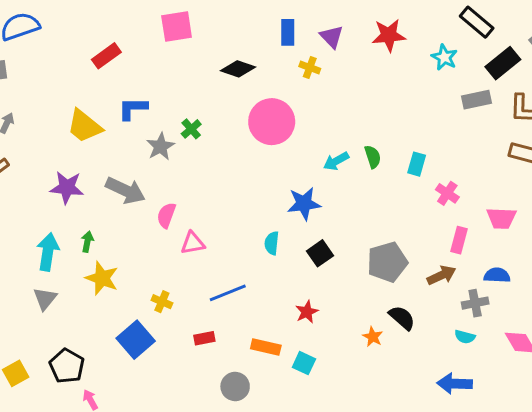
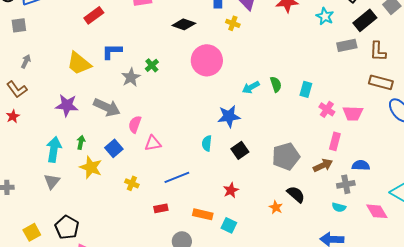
pink trapezoid: (501, 218) -> (353, 113), moved
blue square: (136, 340) -> (114, 148), moved, size x0.7

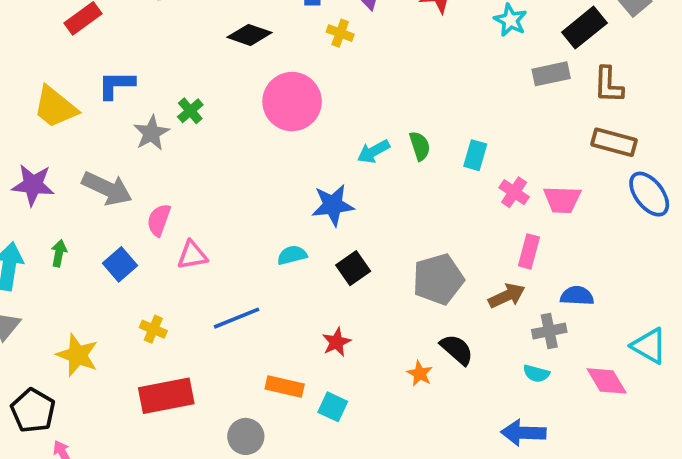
cyan semicircle: (207, 143) -> (292, 255), turned 70
yellow star: (91, 167) -> (77, 355), moved
red rectangle: (161, 208) -> (166, 396), moved, size x2.0

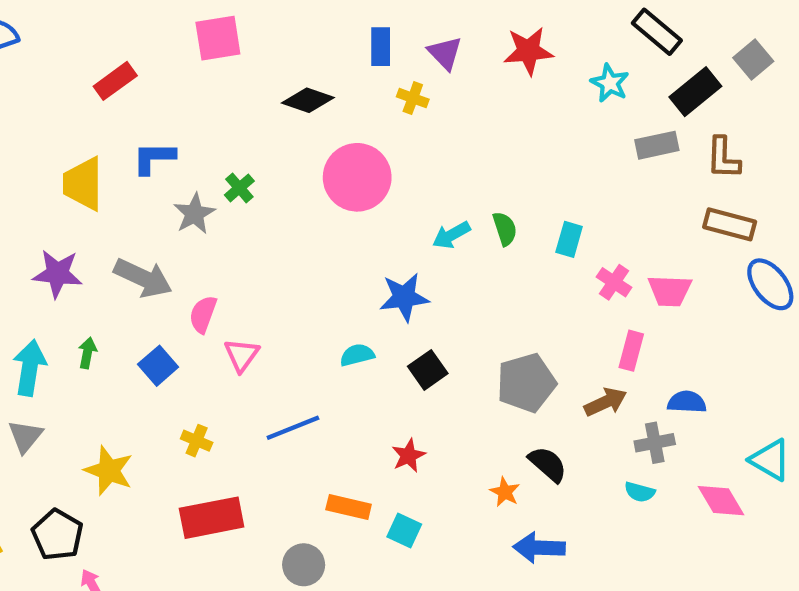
yellow trapezoid: (55, 107) -> (83, 184), turned 51
pink triangle: (192, 255) -> (242, 355), turned -44
blue arrow: (523, 433) -> (539, 548), moved

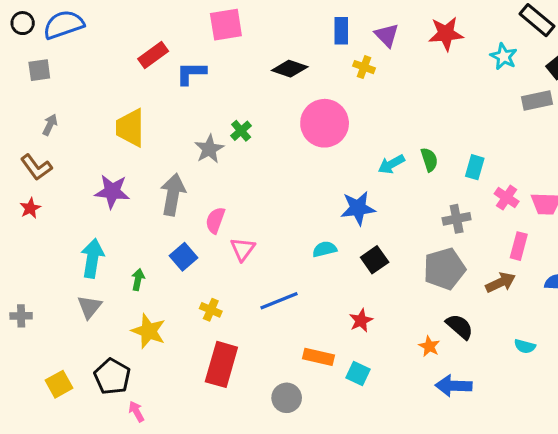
blue L-shape: (154, 158) -> (191, 73), moved
gray arrow: (143, 278) -> (173, 195), turned -105
green arrow: (87, 353) -> (138, 279), moved
gray cross: (655, 443) -> (457, 219), moved
red rectangle: (212, 518) -> (221, 364), turned -63

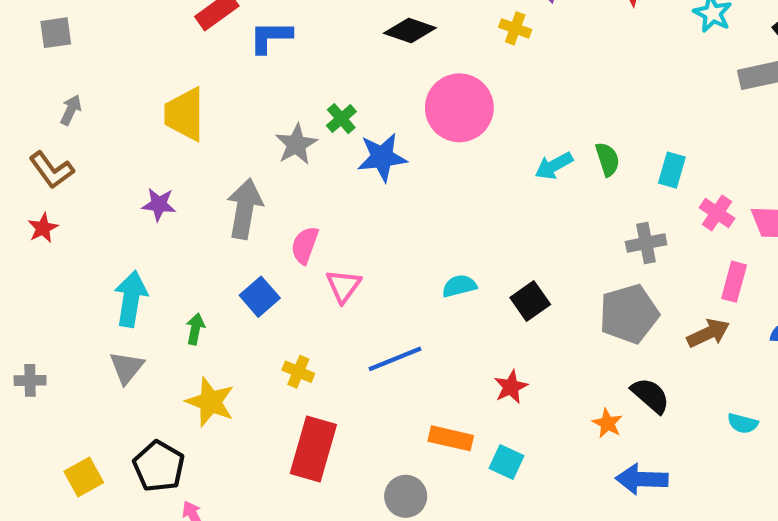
purple star: (112, 191) -> (159, 204), size x0.7
blue star: (358, 208) -> (382, 157), moved

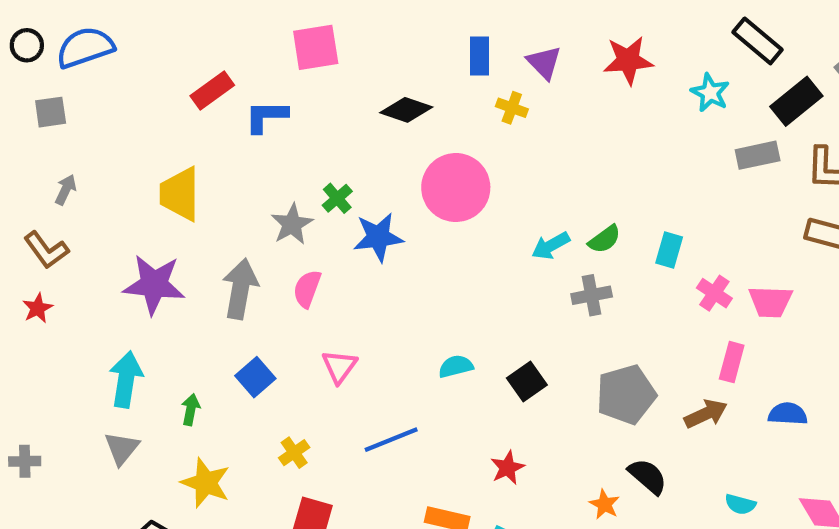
green semicircle: (607, 159) -> (604, 239), turned 72
purple star: (159, 204) -> (154, 285), size x1.8
gray cross: (646, 243) -> (592, 295), moved
pink semicircle: (305, 245) -> (307, 289), moved
yellow cross: (298, 372) -> (294, 453), turned 32

